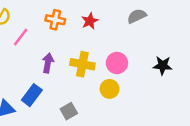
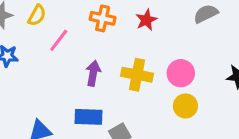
yellow circle: (110, 89) -> (185, 106), moved
blue rectangle: (32, 95) -> (88, 117), moved, turned 55

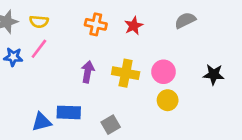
yellow semicircle: (37, 15) -> (39, 22), turned 66
pink line: (59, 40) -> (39, 49), moved
blue rectangle: (88, 117) -> (69, 112), moved

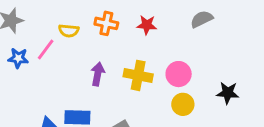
yellow semicircle: (39, 22) -> (69, 31), moved
red star: (134, 26) -> (147, 25), turned 30
black star: (214, 74) -> (228, 93), moved

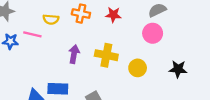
pink line: (46, 49) -> (32, 34), turned 66
pink circle: (179, 74) -> (153, 33), moved
yellow circle: (183, 104) -> (138, 68), moved

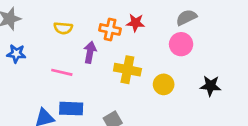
orange cross: (81, 14) -> (110, 29), moved
pink line: (32, 34) -> (62, 72), moved
purple arrow: (74, 54) -> (90, 52), moved

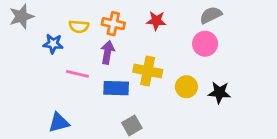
orange cross: (110, 29) -> (113, 24), moved
blue star: (16, 54) -> (53, 44), moved
black star: (210, 86) -> (219, 92), moved
blue rectangle: (71, 109) -> (116, 88), moved

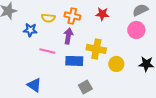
yellow circle: (186, 87) -> (116, 64), moved
blue triangle: (59, 123) -> (34, 85), turned 49

